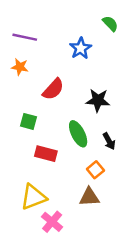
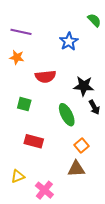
red semicircle: (53, 89) -> (45, 76), turned 42
black arrow: (109, 141) -> (94, 107), moved
red rectangle: (46, 154) -> (34, 141), moved
yellow triangle: (33, 197) -> (18, 176), moved, size x0.6

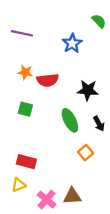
orange star: (17, 57) -> (25, 72), moved
black arrow: (94, 107) -> (99, 124), moved
red rectangle: (34, 141) -> (26, 162), moved
brown triangle: (76, 169) -> (72, 196), moved

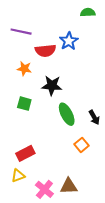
green semicircle: (99, 21) -> (88, 12), moved, turned -48
red semicircle: (48, 80) -> (45, 51), moved
black star: (88, 90) -> (52, 86), moved
red rectangle: (26, 162) -> (25, 153), turned -42

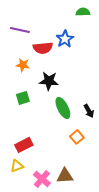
green square: (24, 104) -> (23, 98), turned -32

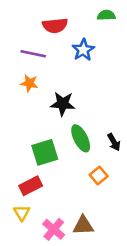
purple line: (20, 30) -> (33, 54), moved
red semicircle: (43, 48) -> (55, 26), moved
green square: (23, 98) -> (45, 152), moved, size x1.5
yellow triangle: (17, 166) -> (22, 213), turned -40

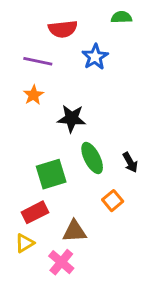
orange star: (29, 83) -> (33, 95), turned 30
yellow triangle: (22, 213) -> (25, 243), turned 30
brown triangle: (83, 225) -> (75, 231), moved

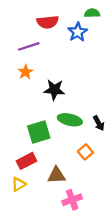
blue star: (95, 57) -> (78, 32), moved
purple line: (38, 61) -> (29, 46), turned -30
green ellipse: (92, 158) -> (70, 120), turned -50
pink cross: (61, 262) -> (72, 200), moved, turned 30

